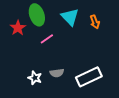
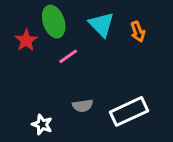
white star: (35, 78) -> (42, 125), moved

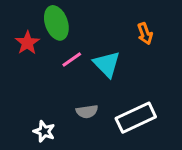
cyan triangle: (102, 24) -> (107, 64), moved

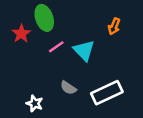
orange arrow: (145, 34) -> (114, 26), turned 42
gray semicircle: (87, 112) -> (68, 88), turned 42

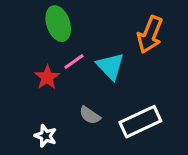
orange arrow: (114, 26) -> (150, 35), size x1.6
red star: (21, 34) -> (47, 77), moved

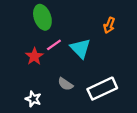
orange arrow: (150, 35) -> (109, 25), size x0.6

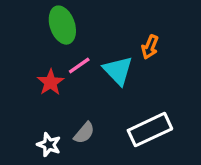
orange arrow: (109, 25) -> (150, 47), moved
gray semicircle: (65, 84) -> (84, 133), moved, turned -84

